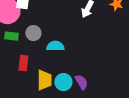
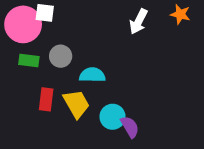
yellow trapezoid: (44, 80) -> (76, 104), moved, turned -30
cyan circle: (63, 82) -> (113, 117), moved

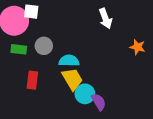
orange star: (180, 14) -> (137, 47), moved
white arrow: (138, 22) -> (106, 18), turned -48
yellow trapezoid: (76, 104) -> (72, 79), moved

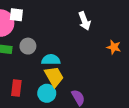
red rectangle: (32, 80) -> (16, 88), moved
cyan circle: (85, 94) -> (47, 93), moved

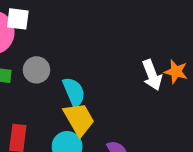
white arrow: (84, 21) -> (152, 75), moved
cyan semicircle: (51, 60) -> (74, 92), turned 66

